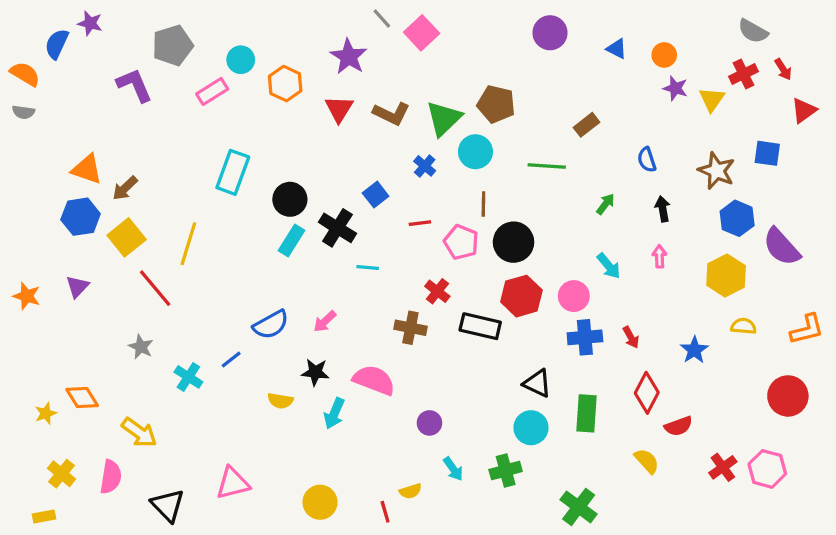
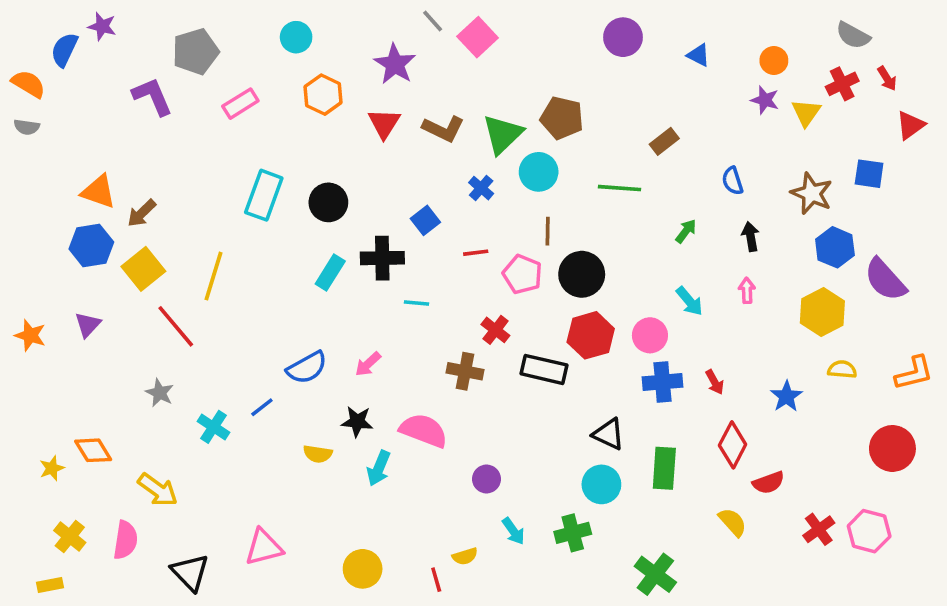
orange circle: (664, 55) -> (774, 61), moved
cyan circle: (241, 60) -> (296, 37), moved
black circle: (290, 199) -> (328, 202), moved
black cross: (337, 228) -> (382, 258), turned -33

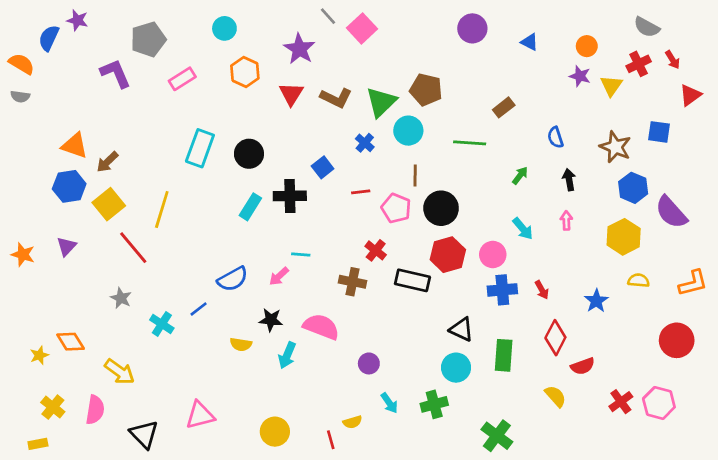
cyan line: (416, 303) -> (301, 255), moved

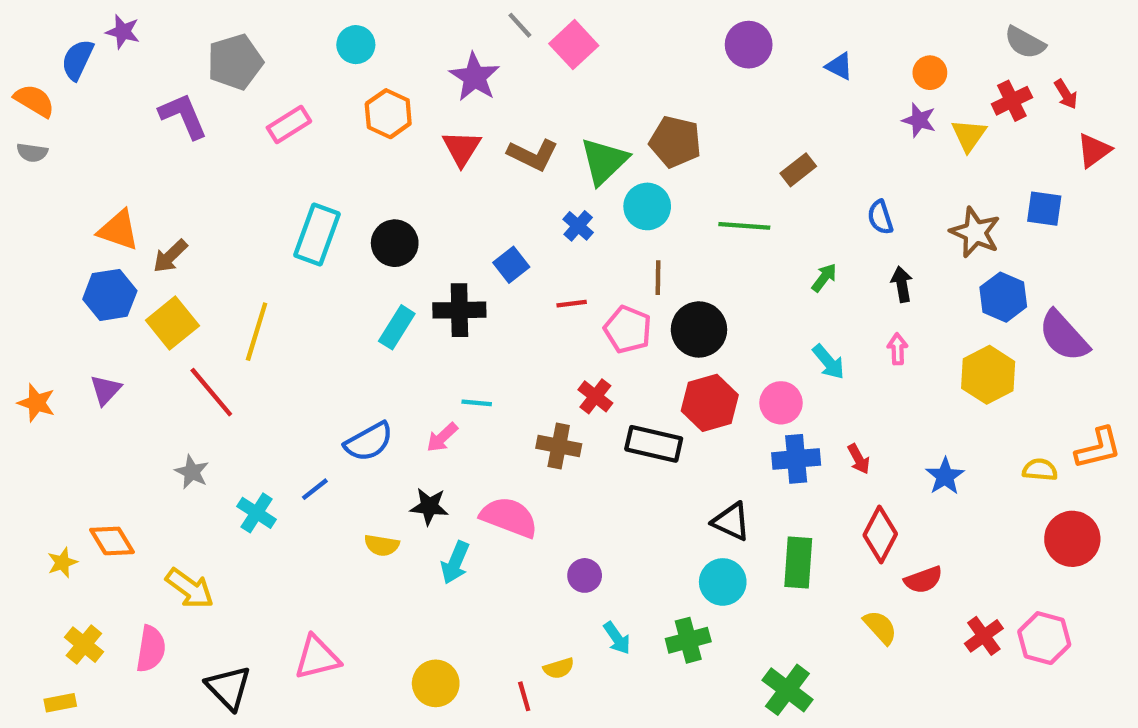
yellow semicircle: (639, 280) -> (1040, 470), moved

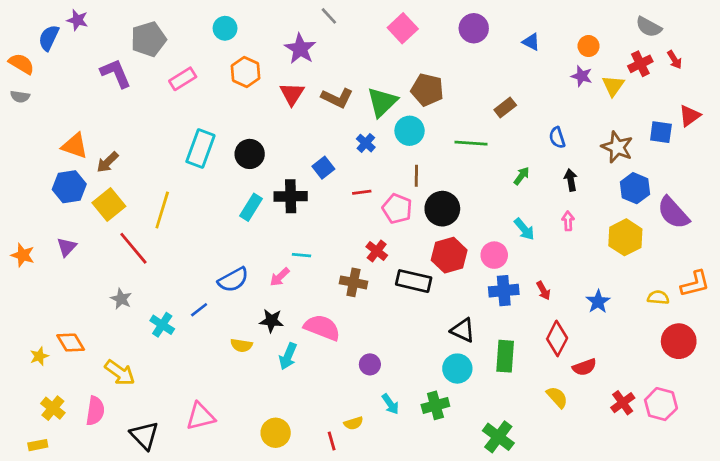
pink square: (574, 45) -> (403, 28), moved
red triangle: (1094, 150) -> (690, 116), moved

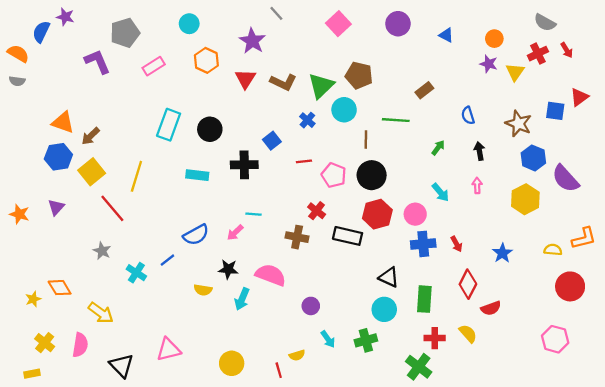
brown line: (416, 176) -> (366, 140), moved
cyan rectangle: (251, 207) -> (197, 175), moved, turned 65
red cross: (623, 403) -> (435, 338), moved, turned 36

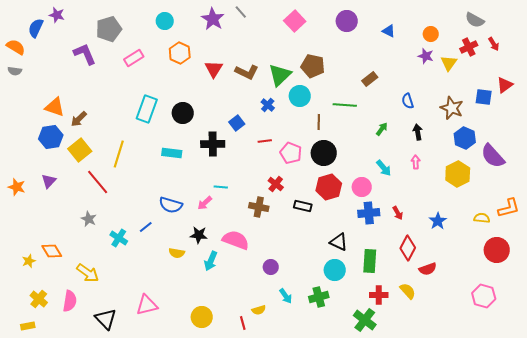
purple star: (252, 41) -> (213, 19), moved
blue semicircle: (196, 235) -> (171, 205), turned 45
black rectangle: (348, 236) -> (303, 206), size x0.7

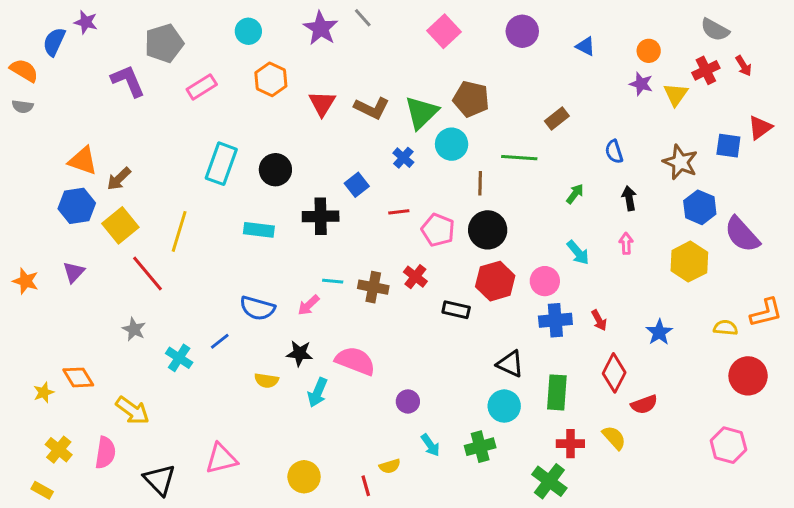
brown cross: (259, 207) -> (373, 287), moved
yellow rectangle: (28, 326) -> (42, 490), turned 40

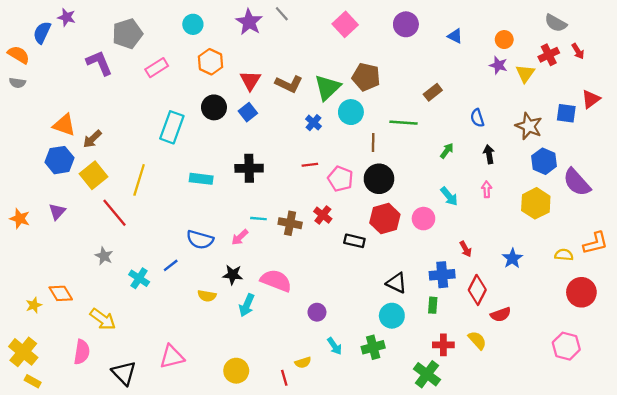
black circle: (275, 170) -> (214, 107), moved
blue square: (357, 185) -> (248, 112), moved
blue cross: (555, 320) -> (442, 275), moved
green rectangle: (557, 392) -> (433, 305), size x0.6
yellow cross: (59, 450) -> (23, 352), moved, size x1.4

